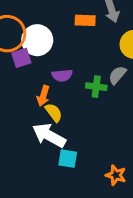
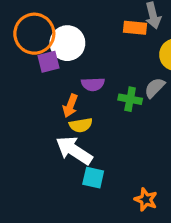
orange rectangle: (85, 20) -> (135, 28), moved
yellow semicircle: (54, 112) -> (81, 125), turned 114

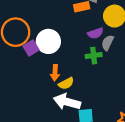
white circle: (67, 43) -> (48, 41), moved
purple semicircle: (93, 84) -> (96, 33), moved

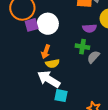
gray semicircle: (108, 43) -> (93, 57), moved

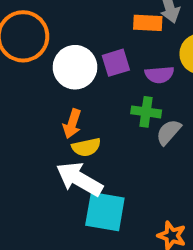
purple square: (32, 25) -> (116, 63), moved
cyan square: (61, 96) -> (105, 212), size x1.5

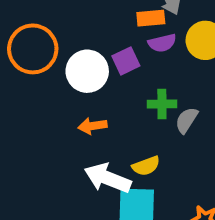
purple semicircle: (159, 75) -> (162, 43), moved
orange arrow: (72, 124) -> (93, 126), turned 72
yellow semicircle: (86, 147) -> (146, 166), moved

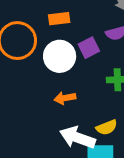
orange rectangle: (151, 18) -> (59, 19), moved

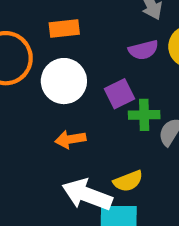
purple square: (89, 48) -> (119, 94), moved

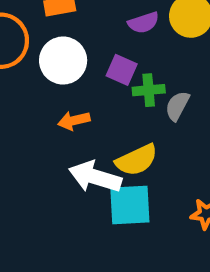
purple square: (119, 94) -> (122, 70), turned -36
yellow semicircle: (128, 181) -> (137, 160), size x1.4

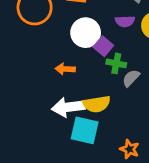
white circle: (63, 61) -> (86, 33), moved
white arrow: (95, 177) -> (68, 107), turned -40

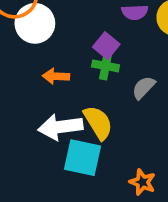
white circle: (86, 33) -> (35, 23), moved
green cross: (116, 63) -> (106, 66), moved
yellow semicircle: (97, 104) -> (98, 123), turned -112

